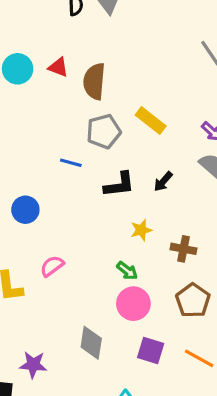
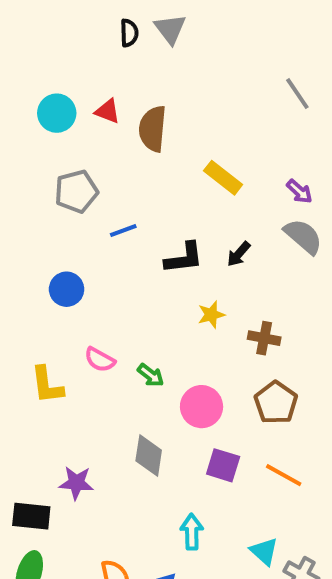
gray pentagon: (104, 131) -> (76, 191), moved
blue line: (71, 163) -> (123, 231), turned -35
pink semicircle: (52, 266) -> (100, 360), turned -115
green arrow: (127, 271) -> (151, 375), moved

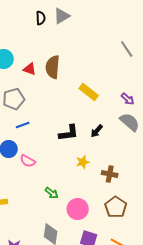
gray triangle: (170, 29) -> (62, 16), turned 36
red triangle: (108, 111) -> (30, 69), moved
blue line: (123, 231) -> (23, 125), moved
pink semicircle: (100, 360) -> (28, 161), moved

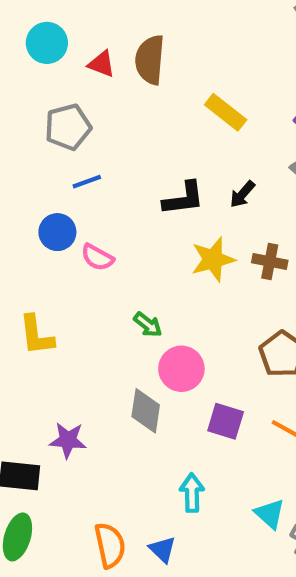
yellow star: (83, 162) -> (213, 259), size x1.5
brown cross: (110, 174) -> (270, 262), moved
pink circle: (78, 209) -> (181, 369), moved

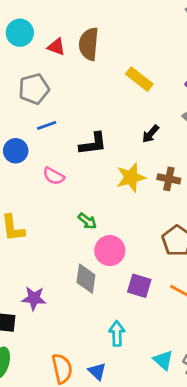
black L-shape: (184, 198) -> (93, 144), moved
blue circle: (57, 232) -> (16, 151), moved
cyan triangle: (270, 514) -> (163, 360), moved

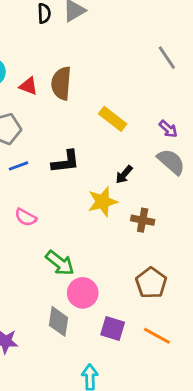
black L-shape: (93, 144) -> (66, 162), moved
yellow star: (131, 177) -> (103, 202), moved
green arrow: (87, 221) -> (60, 263), size x1.5

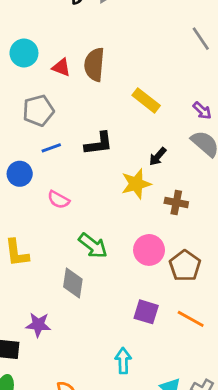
pink circle: (83, 293) -> (149, 250), moved
gray diamond: (58, 321) -> (73, 283), moved

